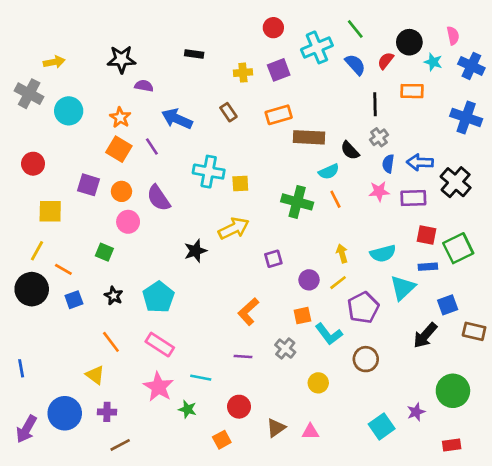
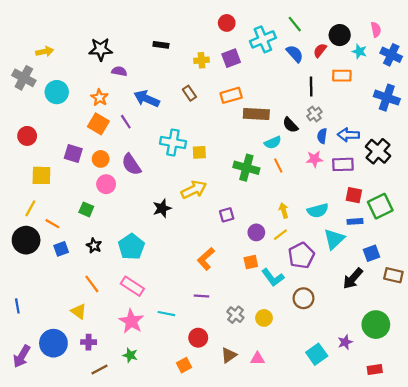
gray cross: (285, 349) -> (235, 315), moved
green star: (188, 409) -> (130, 355), moved

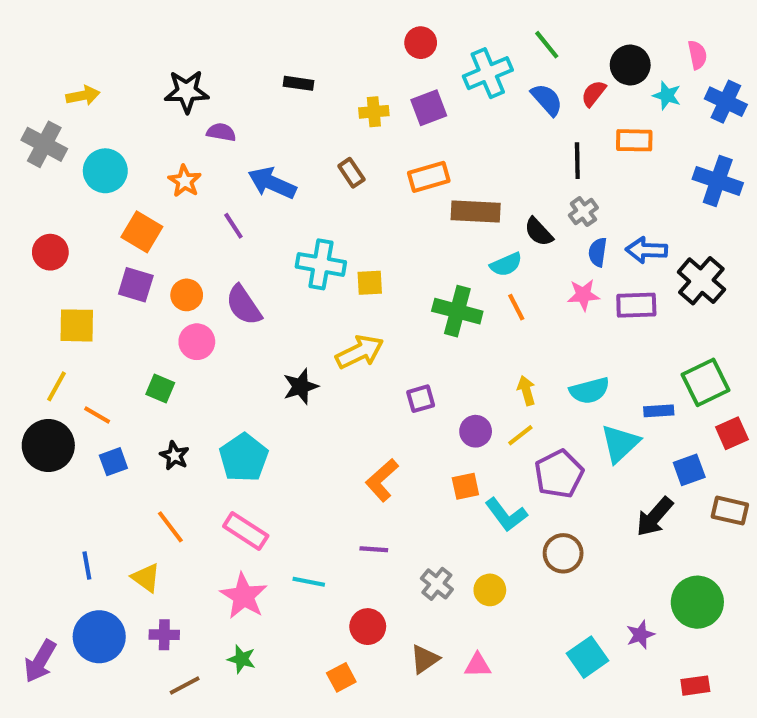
orange square: (98, 124) -> (142, 232), moved
red square: (354, 195) -> (732, 433), moved, turned -35
blue line: (17, 306) -> (87, 566), moved

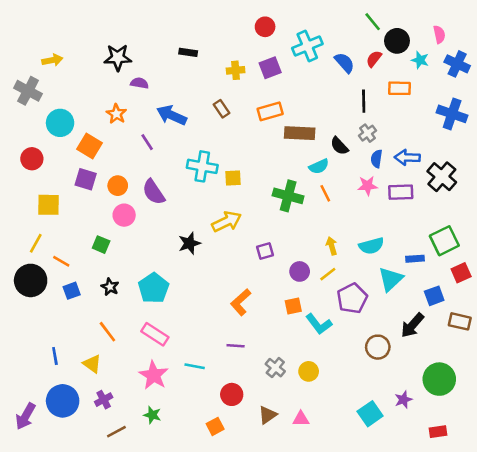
green line: (547, 45) -> (373, 22), moved
cyan circle: (105, 171) -> (60, 123), moved
brown circle: (563, 553) -> (378, 347), moved
purple cross: (164, 635) -> (104, 400), turned -30

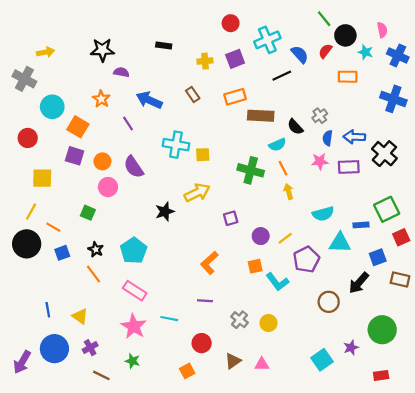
black line: (364, 101) -> (282, 76), moved, turned 66
yellow arrow: (332, 246) -> (289, 191), moved
cyan triangle: (391, 279) -> (340, 243), turned 45
orange line: (107, 332) -> (93, 274), moved
brown line: (116, 432) -> (101, 375), turned 54

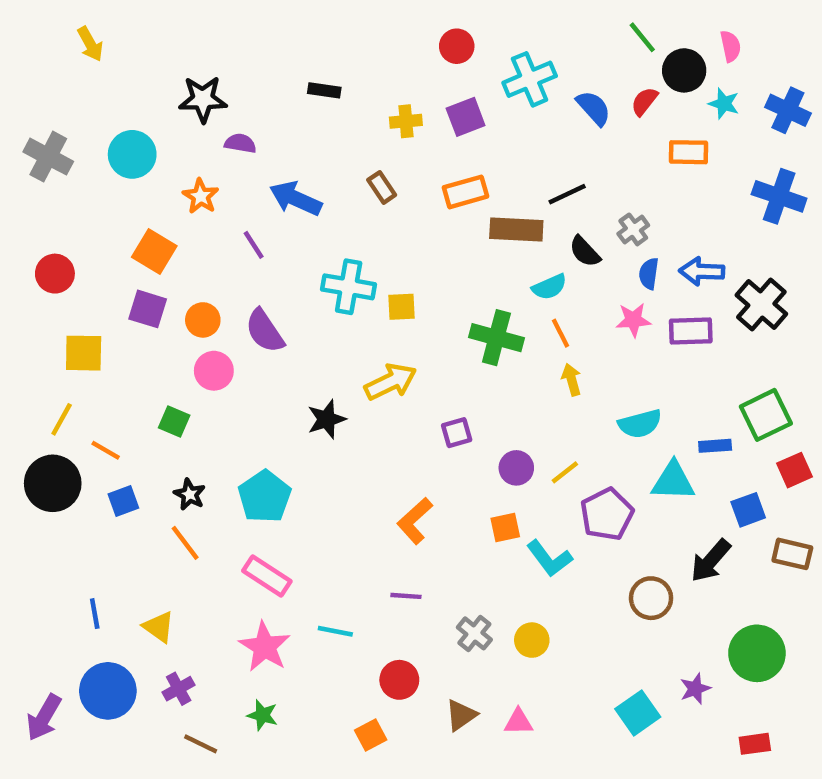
pink semicircle: (382, 30) -> (730, 46), moved
yellow arrow: (46, 52) -> (90, 44), moved, turned 72
black line: (282, 76) -> (567, 194), moved
cyan circle: (52, 107) -> (132, 154), moved

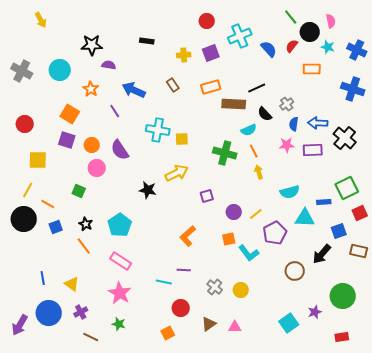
black star: (326, 419) -> (148, 190), turned 30
cyan line: (335, 631) -> (164, 282), moved

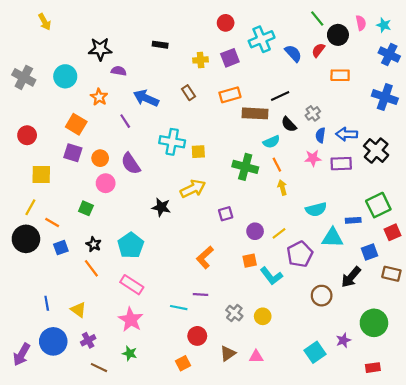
cyan star: (328, 47) -> (384, 25), moved

